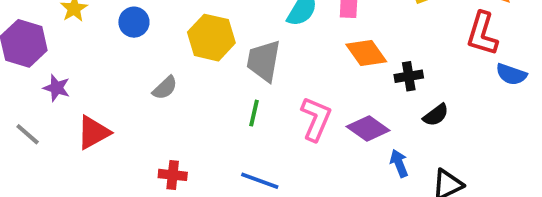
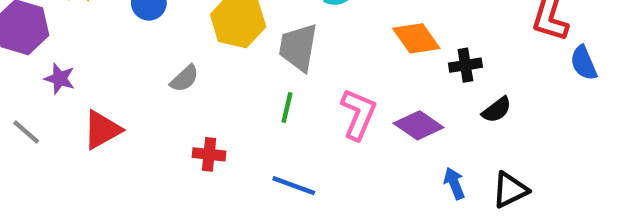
blue semicircle: (511, 74) -> (584, 63), turned 48
blue arrow: (399, 163) -> (454, 183), moved
red cross: (173, 175) -> (209, 154), moved

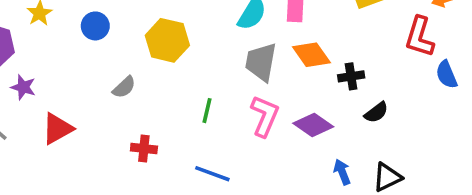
gray trapezoid: (298, 47) -> (261, 62), moved

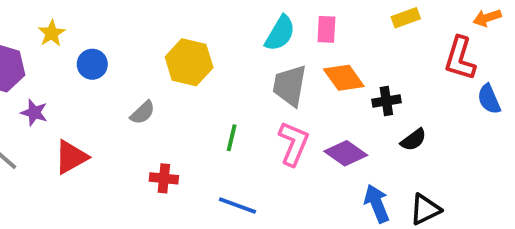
blue circle: (95, 26) -> (92, 64), moved
blue arrow: (342, 172) -> (377, 204), size x1.4

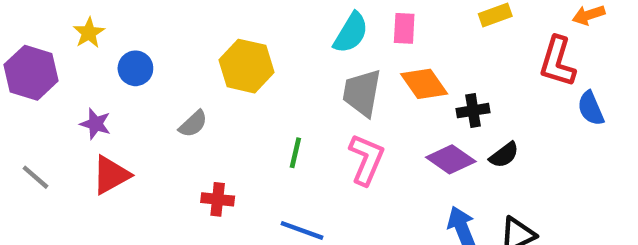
purple star: (34, 113) -> (95, 124), moved
purple diamond: (346, 153) -> (451, 159), moved

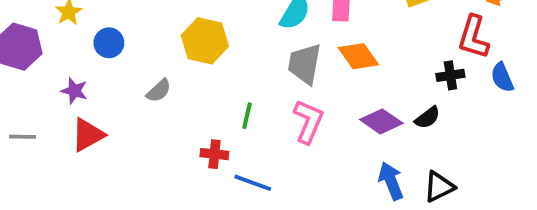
black cross: (473, 111) -> (450, 75), moved
gray line: (36, 177) -> (23, 137), turned -40
red cross: (218, 199) -> (214, 154), moved

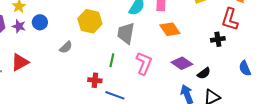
gray trapezoid: (305, 64) -> (126, 33), moved
blue semicircle: (502, 77) -> (245, 68), moved
purple star: (74, 91) -> (19, 26), moved
black semicircle: (427, 118) -> (204, 73), moved
red triangle: (88, 135) -> (20, 62), moved

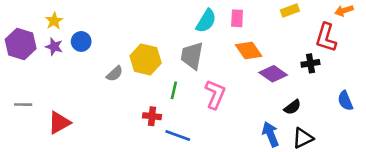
yellow hexagon: (90, 21) -> (146, 59), moved
red triangle: (20, 62) -> (59, 123), moved
purple diamond: (182, 63) -> (273, 74), moved

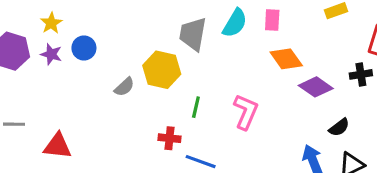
gray trapezoid: (192, 56) -> (193, 34), moved
red triangle: (59, 123) -> (57, 146), turned 35

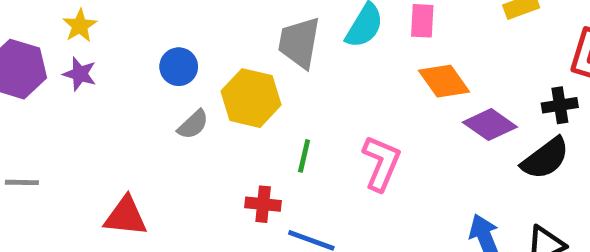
blue circle: (84, 48) -> (179, 67), moved
black semicircle: (339, 127) -> (545, 158), moved, size x1.5
red triangle: (57, 146) -> (126, 216), moved

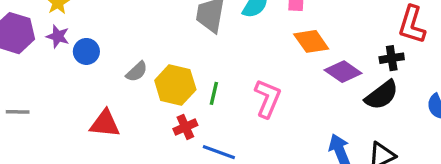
blue circle: (179, 67) -> (86, 51), moved
yellow hexagon: (251, 98) -> (175, 85), moved
red cross: (263, 204) -> (185, 127), turned -30
red triangle: (126, 216) -> (105, 124), moved

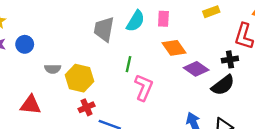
blue circle: (86, 51) -> (25, 44), moved
gray semicircle: (137, 72) -> (53, 69), turned 42
green line: (214, 93) -> (128, 64), moved

